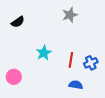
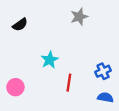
red line: (71, 60) -> (69, 83), moved
blue semicircle: (76, 85) -> (105, 97), moved

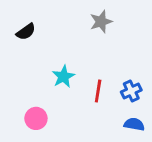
red line: (69, 83) -> (98, 91), moved
pink circle: (15, 87) -> (36, 118), moved

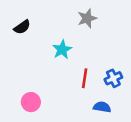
cyan star: (63, 77) -> (62, 50), moved
blue semicircle: (134, 124) -> (102, 107), moved

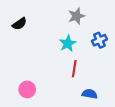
cyan star: (62, 50) -> (68, 43), moved
blue cross: (113, 78) -> (99, 40), moved

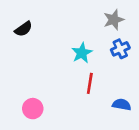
gray star: (76, 16) -> (114, 20), moved
blue semicircle: (90, 94) -> (122, 105), moved

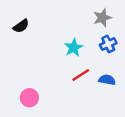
red line: (90, 83) -> (81, 75), turned 48
blue semicircle: (122, 105) -> (107, 80), moved

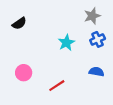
red line: (81, 75) -> (57, 86), moved
pink circle: (29, 98) -> (24, 73), moved

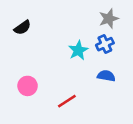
blue cross: (98, 39) -> (105, 44), moved
blue semicircle: (96, 72) -> (106, 76), moved

